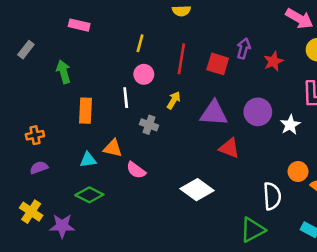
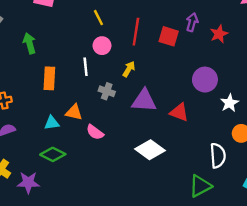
yellow line: (140, 43) -> (98, 18), turned -42
purple triangle: (214, 113) -> (144, 101), moved
white star: (290, 125) -> (230, 103), moved

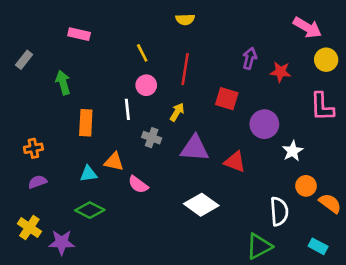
red star: (219, 34) -> (280, 72), turned 30
red square: (169, 36) -> (227, 99), moved

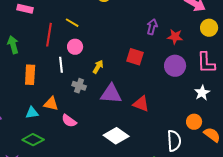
yellow line: (142, 53) -> (72, 23), turned -32
red line: (185, 69) -> (49, 35), moved
purple circle: (264, 124) -> (175, 66), moved
white star: (293, 151) -> (202, 93), moved

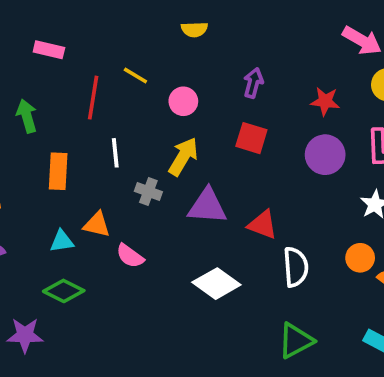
purple arrow: (152, 27) -> (253, 83), moved
pink circle: (75, 47) -> (183, 101), moved
yellow arrow: (98, 67) -> (183, 157), size x1.5
white semicircle: (174, 141) -> (296, 267), moved

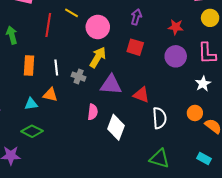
pink circle: (183, 101) -> (98, 27), size x1.5
white line: (115, 153) -> (56, 67), moved
pink semicircle: (130, 256) -> (93, 112), moved, turned -119
white diamond: (216, 284) -> (116, 127), turned 75
green triangle: (296, 341) -> (159, 159), turned 45

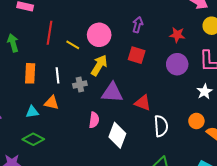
yellow line: (71, 13) -> (73, 45), moved
gray cross: (79, 77) -> (80, 84), turned -32

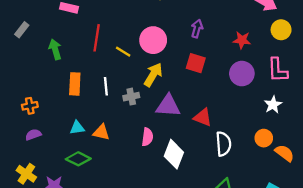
orange triangle: (51, 103) -> (101, 132), moved

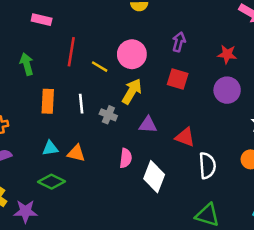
gray cross: (131, 97) -> (108, 115), turned 35
purple triangle: (168, 106) -> (148, 125), size x0.7

